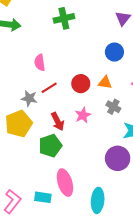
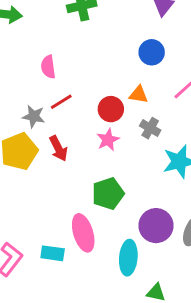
red circle: (81, 84) -> (111, 109), moved
red arrow: (58, 121) -> (58, 148), moved
green pentagon: (50, 146) -> (108, 194), moved
purple circle: (118, 158) -> (156, 226), moved

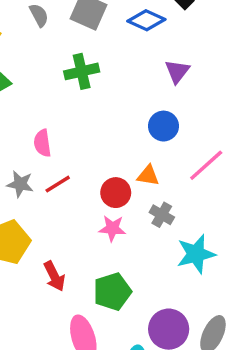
gray star: (34, 116) -> (20, 184), moved
pink star: (108, 140) -> (112, 228), turned 30
red arrow: (58, 148) -> (54, 276), moved

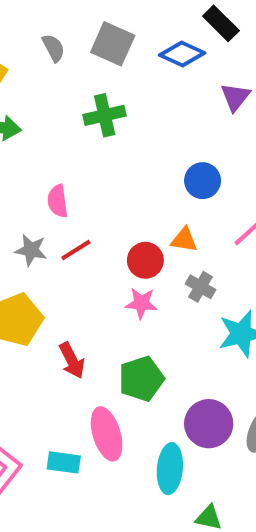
purple triangle: (177, 71) -> (235, 97), moved

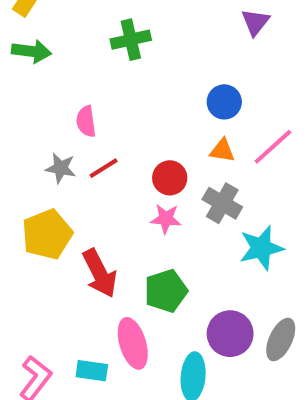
orange triangle: (184, 240) -> (222, 151), moved
gray cross: (201, 287) -> (222, 203), size x1.4
red arrow: (72, 360) -> (100, 273), size x1.4

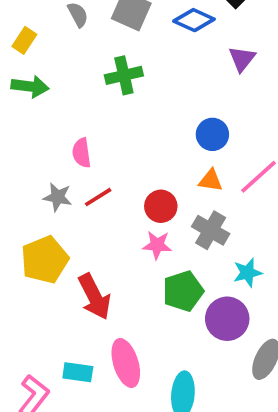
cyan star: (261, 248) -> (247, 273), size x0.7
green pentagon: (166, 291) -> (183, 291), moved
purple circle: (230, 334) -> (227, 319), moved
cyan rectangle: (92, 371) -> (78, 372), moved

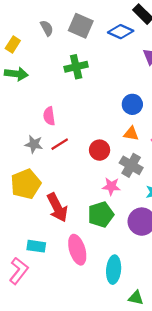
pink star: (157, 245) -> (111, 186), moved
green pentagon: (183, 291) -> (101, 215), moved
cyan rectangle: (78, 372) -> (36, 246), moved

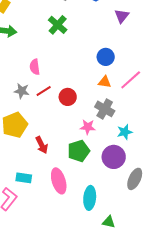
green cross: (76, 67) -> (58, 25), turned -36
red circle: (100, 150) -> (68, 97), moved
red arrow: (57, 207) -> (42, 145), size x0.7

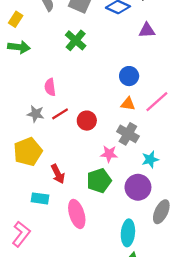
purple triangle: (122, 16) -> (147, 30), turned 49
cyan rectangle: (24, 178) -> (40, 198), moved
cyan ellipse: (90, 198) -> (128, 233), moved

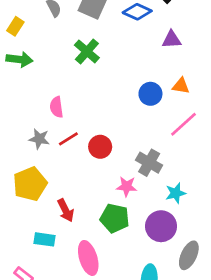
orange triangle: (128, 104) -> (181, 86), moved
green pentagon: (99, 181) -> (115, 218), turned 30

